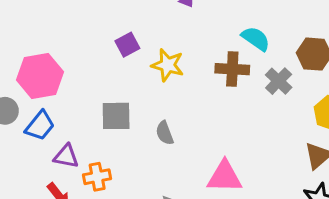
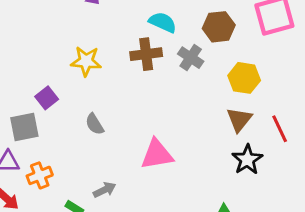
purple square: (127, 45) -> (47, 98), moved
gray square: (116, 116) -> (24, 127), moved

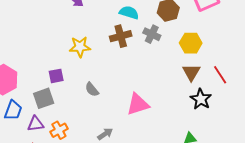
purple square: (47, 98) -> (56, 76), turned 35

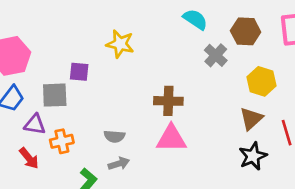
brown cross: (121, 36) -> (168, 101), moved
gray semicircle: (92, 89) -> (114, 136), moved, turned -63

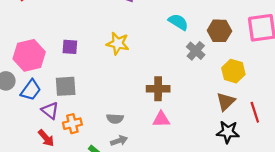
purple square: (79, 72) -> (70, 47), moved
purple triangle: (35, 124) -> (50, 110), turned 30
pink triangle: (171, 139) -> (161, 119), size x0.7
black star: (253, 156) -> (228, 132), turned 30

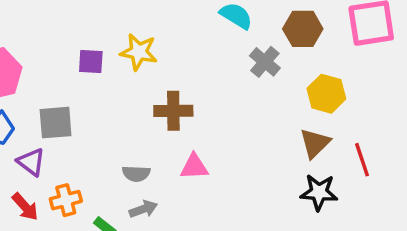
purple square: (70, 47) -> (91, 61), moved
brown cross: (158, 89) -> (173, 111), moved
pink triangle: (161, 119) -> (194, 167), moved
orange cross: (72, 124) -> (66, 200), moved

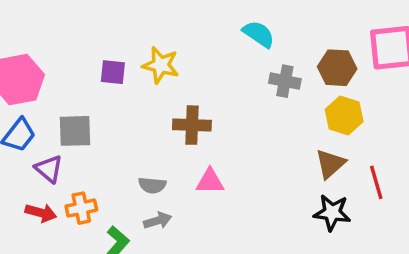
brown hexagon: (303, 29) -> (337, 68), moved
gray cross: (265, 62) -> (285, 81), turned -32
red arrow: (25, 207) -> (41, 213), turned -36

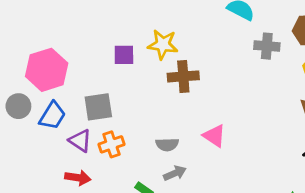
brown cross: (192, 125) -> (183, 76), moved
pink triangle: (210, 181) -> (214, 136), turned 40
orange cross: (81, 208) -> (111, 144), moved

